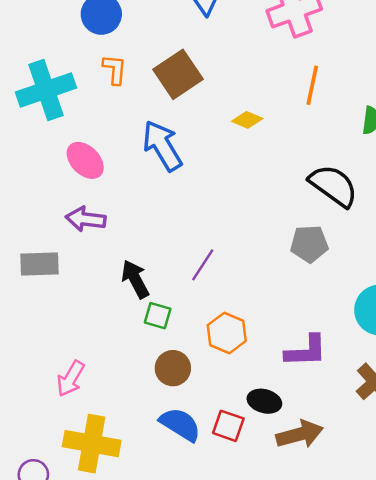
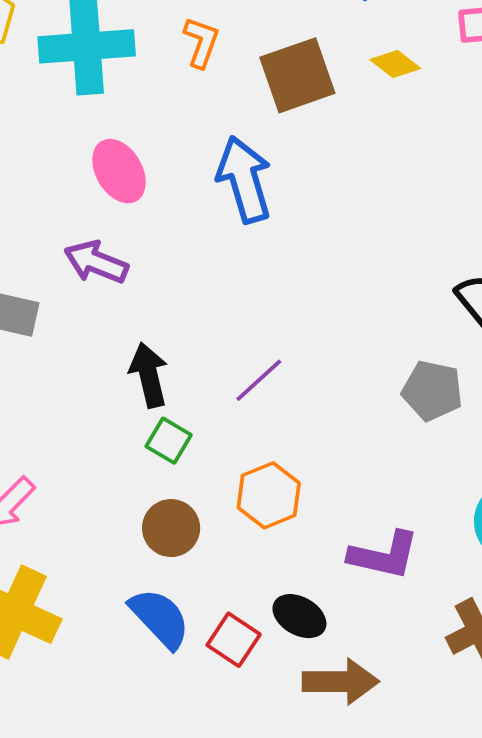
yellow diamond: (247, 120) -> (395, 64), moved

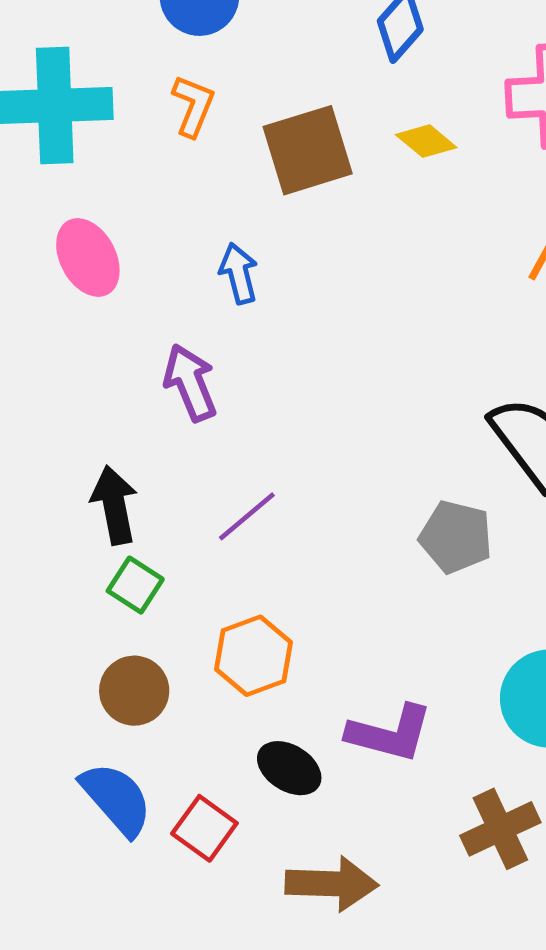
blue arrow: (244, 179) -> (239, 273), size x0.6
purple arrow: (96, 262) -> (190, 383), moved, turned 44
black ellipse: (299, 616) -> (289, 768), moved

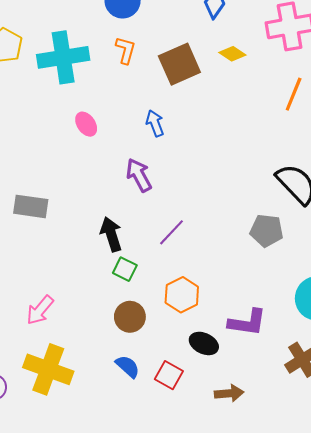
pink ellipse: (88, 258) -> (86, 124), size x0.7
blue semicircle: (116, 799) -> (128, 366), size x0.7
brown arrow: (332, 884) -> (229, 393), size x0.7

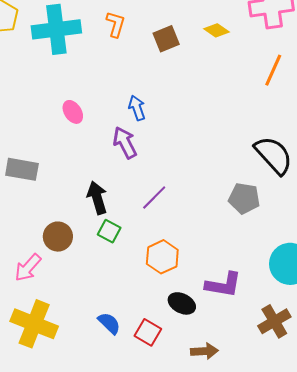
brown square: (179, 64) -> (166, 39), size x0.7
blue arrow: (155, 123) -> (137, 108), moved
pink ellipse: (86, 124) -> (73, 112), moved
brown circle: (130, 317) -> (58, 237), moved

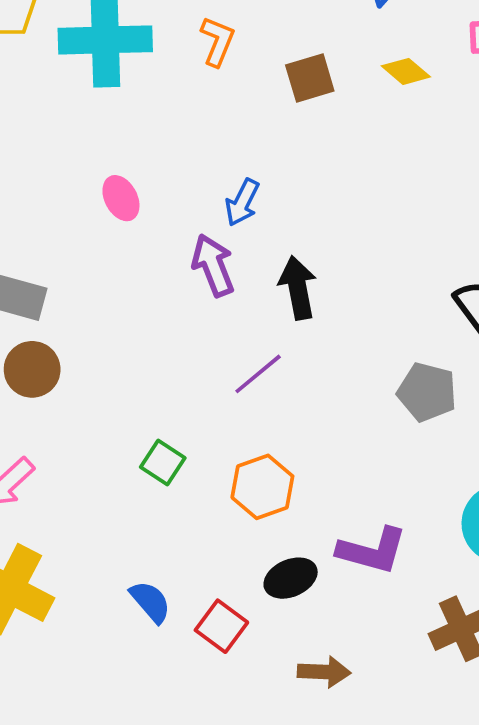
blue arrow: (137, 108) -> (242, 202), turned -140
black arrow: (97, 198) -> (298, 288), moved
green square: (109, 231) -> (163, 462), moved
brown circle: (58, 237) -> (32, 369), moved
black ellipse: (182, 303) -> (291, 578), turned -56

